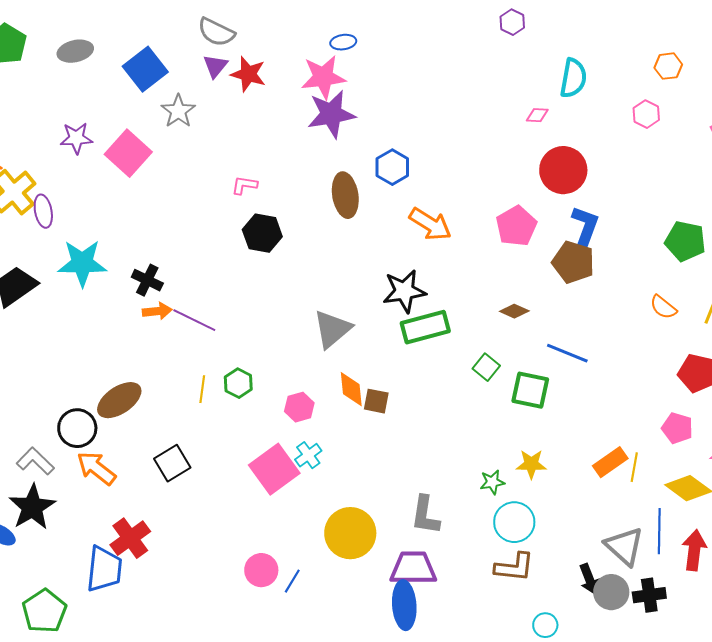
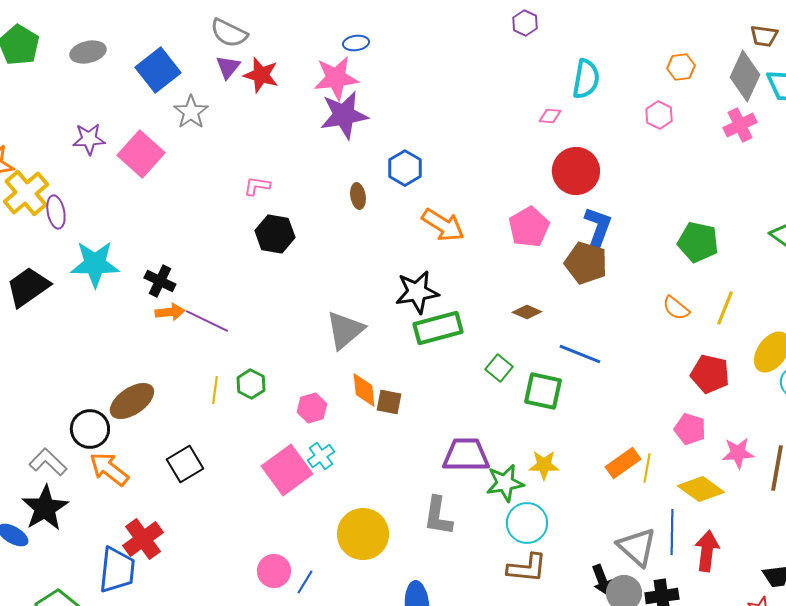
brown ellipse: (345, 195) -> (358, 196), size x0.6
green star: (492, 482) -> (505, 483), size x1.5
purple trapezoid: (413, 568) -> (466, 455), moved

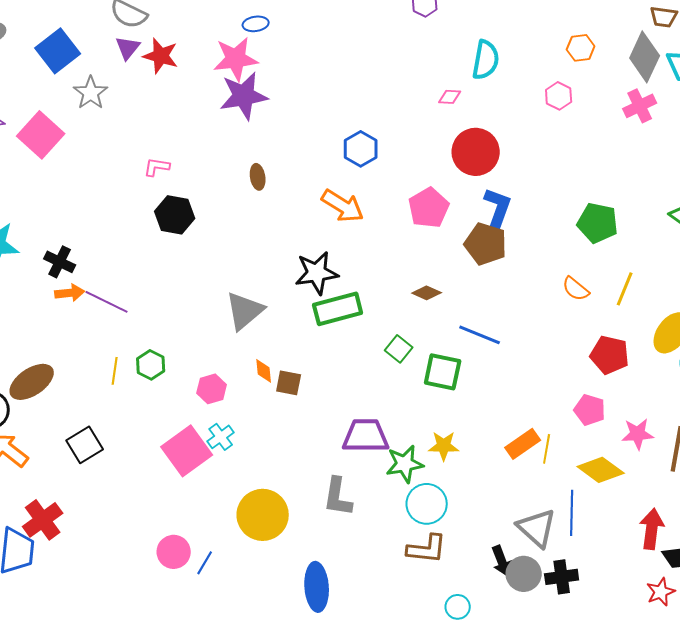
blue hexagon: (405, 168) -> (361, 149), moved
orange diamond: (364, 390) -> (264, 371), size x0.7
red arrow: (707, 551) -> (652, 529), moved

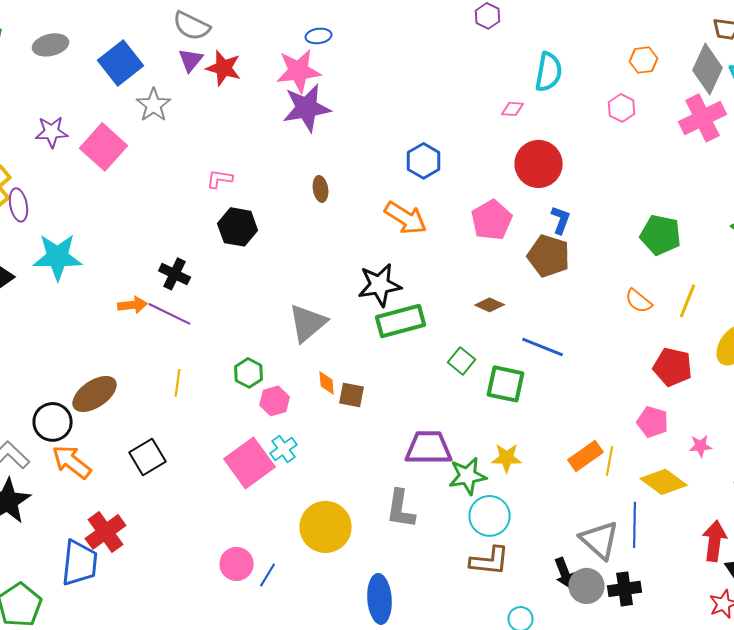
pink cross: (640, 106) -> (703, 118), size x1.4
blue L-shape: (498, 208) -> (561, 220), size x0.7
black cross: (60, 262) -> (175, 274), moved
green hexagon: (151, 365) -> (249, 373), moved
pink star: (638, 434) -> (701, 446), size x0.7

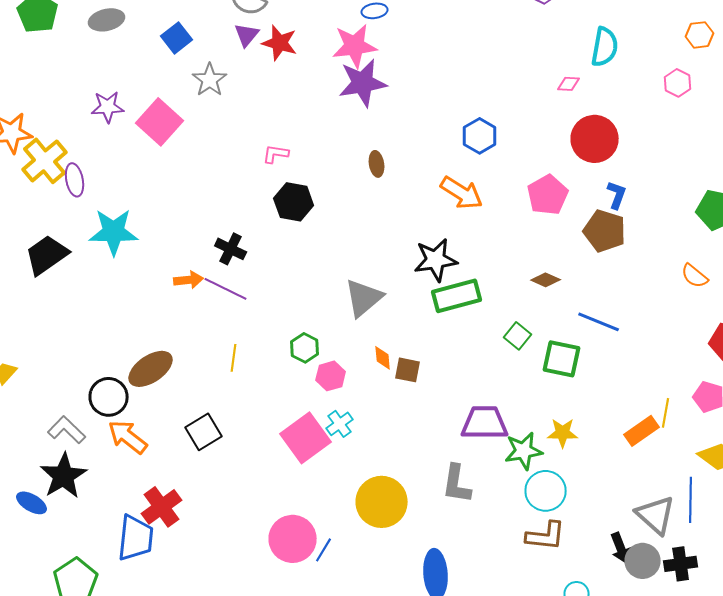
blue square: (121, 63) -> (177, 38), size x0.7
yellow line: (610, 461) -> (666, 413), moved
pink circle: (237, 564) -> (293, 539), size x1.4

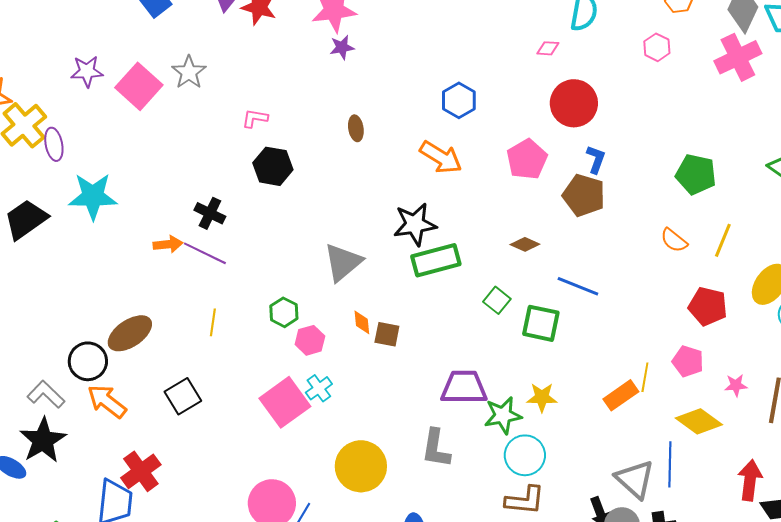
gray star: (210, 80) -> (189, 72), moved
purple star: (363, 83) -> (342, 47), size x0.5

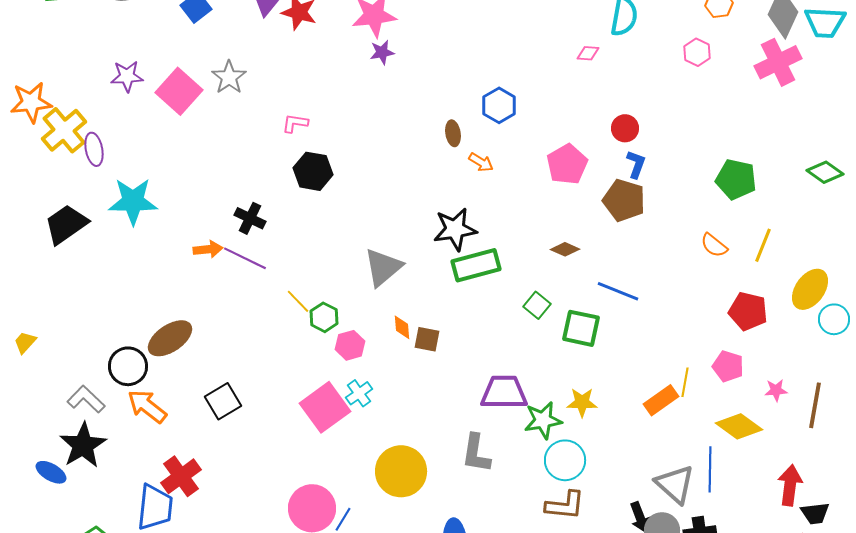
red circle: (574, 103) -> (625, 128), moved, size x0.6
brown ellipse: (356, 128) -> (453, 133), moved
orange arrow: (441, 157) -> (481, 162), size x0.6
yellow line: (213, 322) -> (298, 301), moved, turned -52

